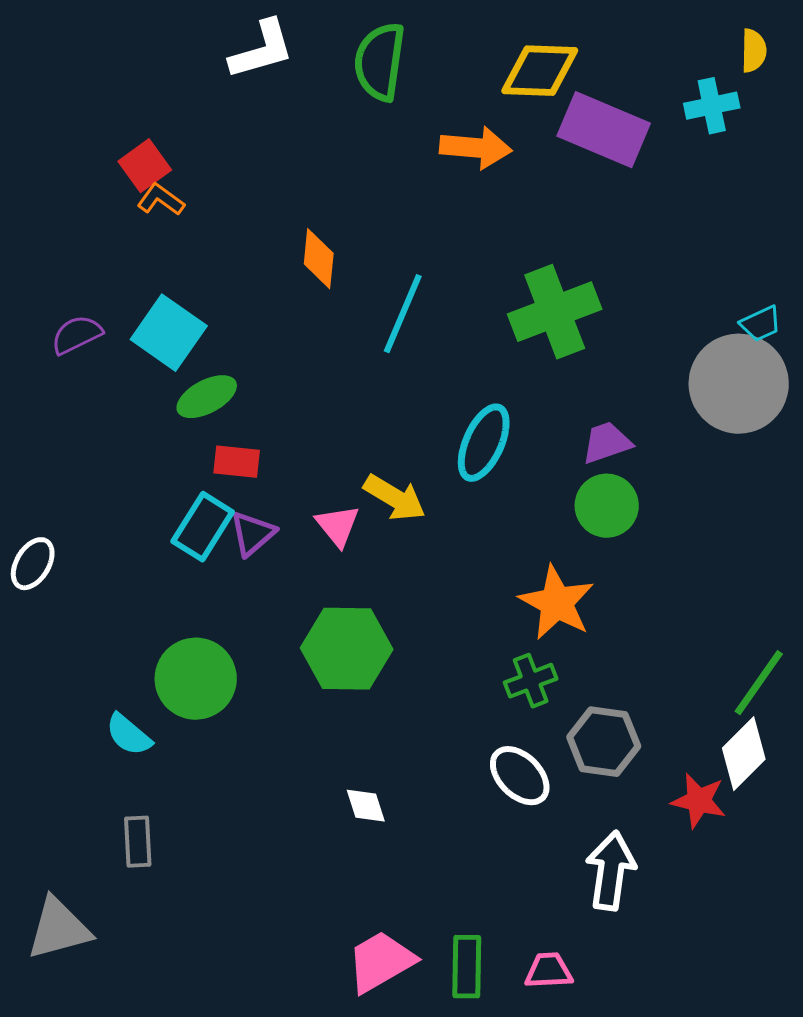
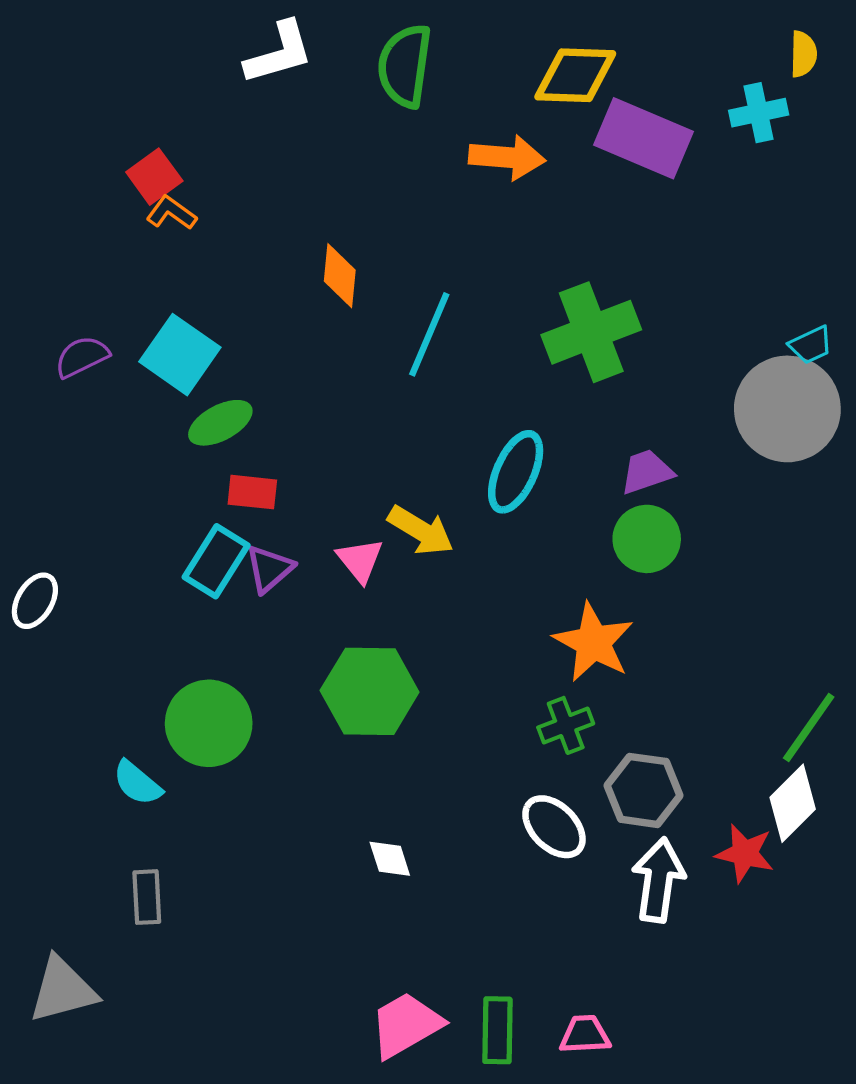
white arrow: (611, 871) -> (658, 880), moved

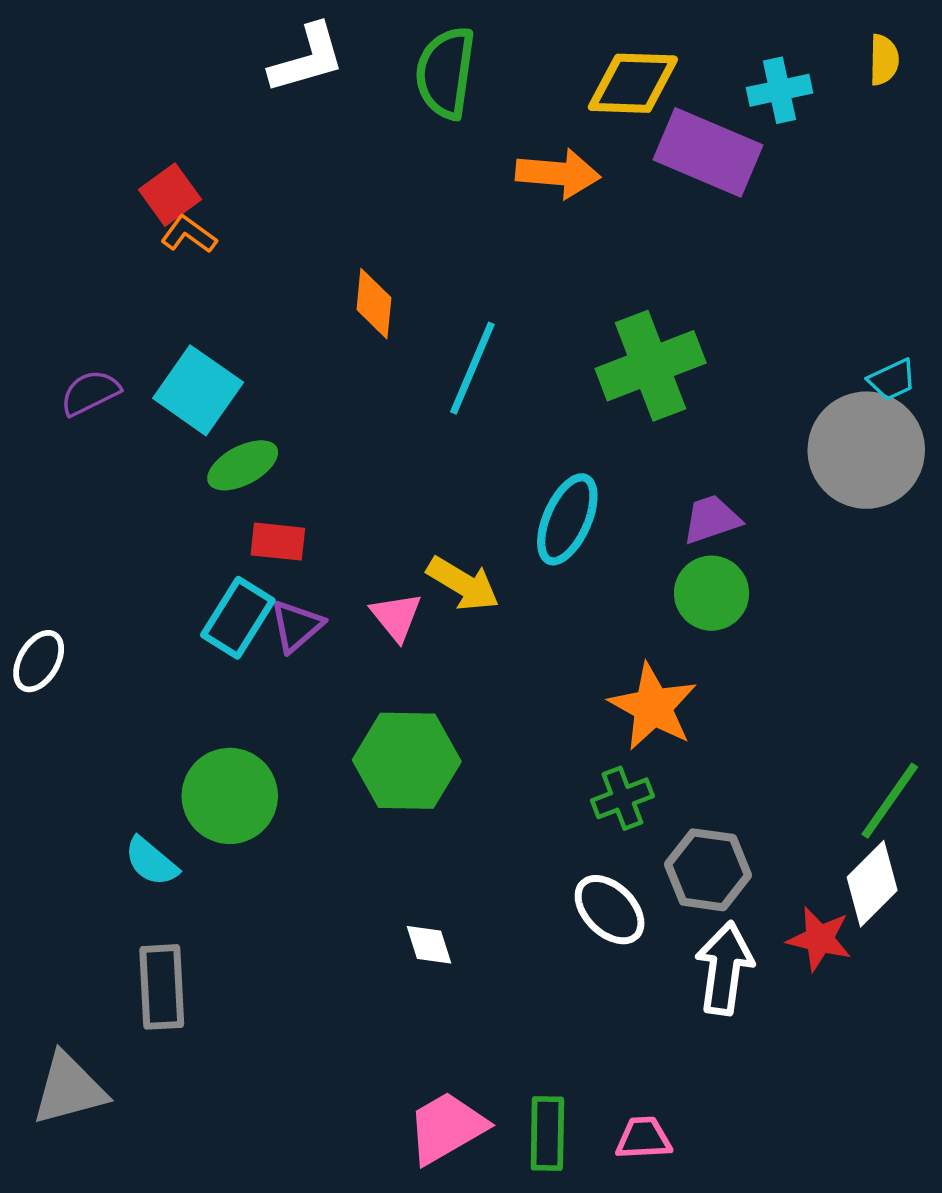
cyan cross: (759, 113) -> (779, 90), moved
gray rectangle: (147, 897) -> (162, 987), size x1.4

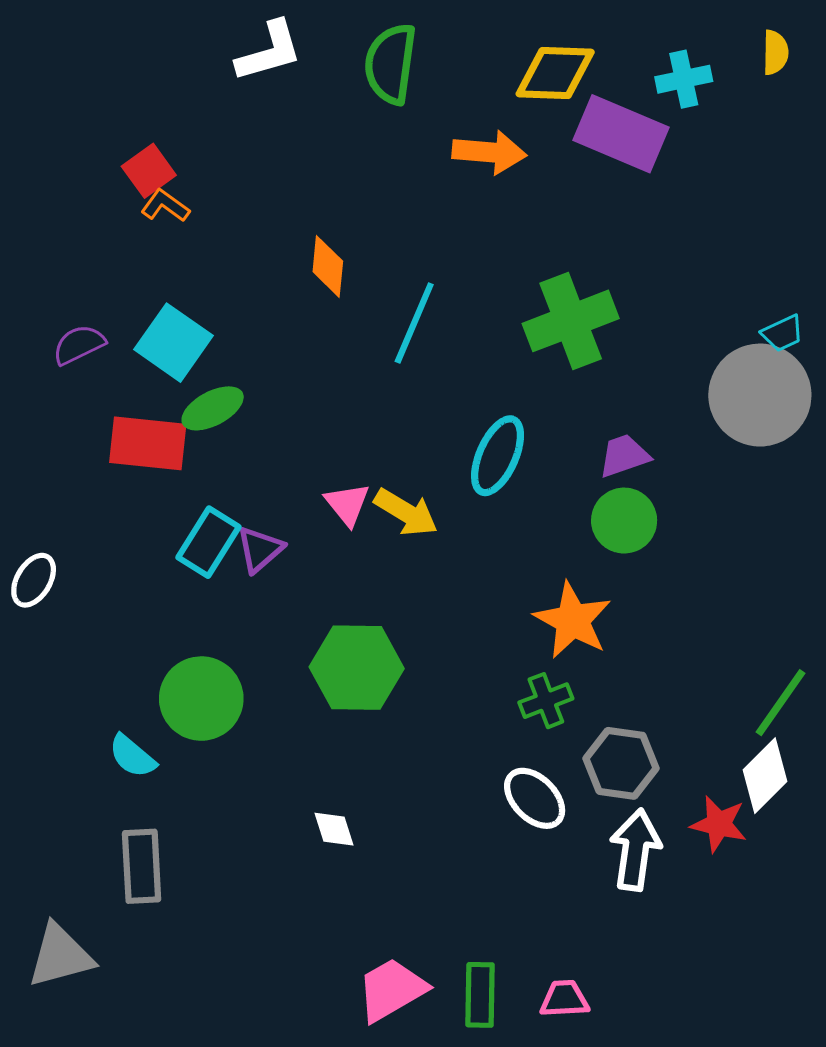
red rectangle: (278, 542) -> (148, 443), moved, size x1.6
pink triangle: (396, 617) -> (347, 504), moved
white diamond: (429, 945) -> (334, 829), moved

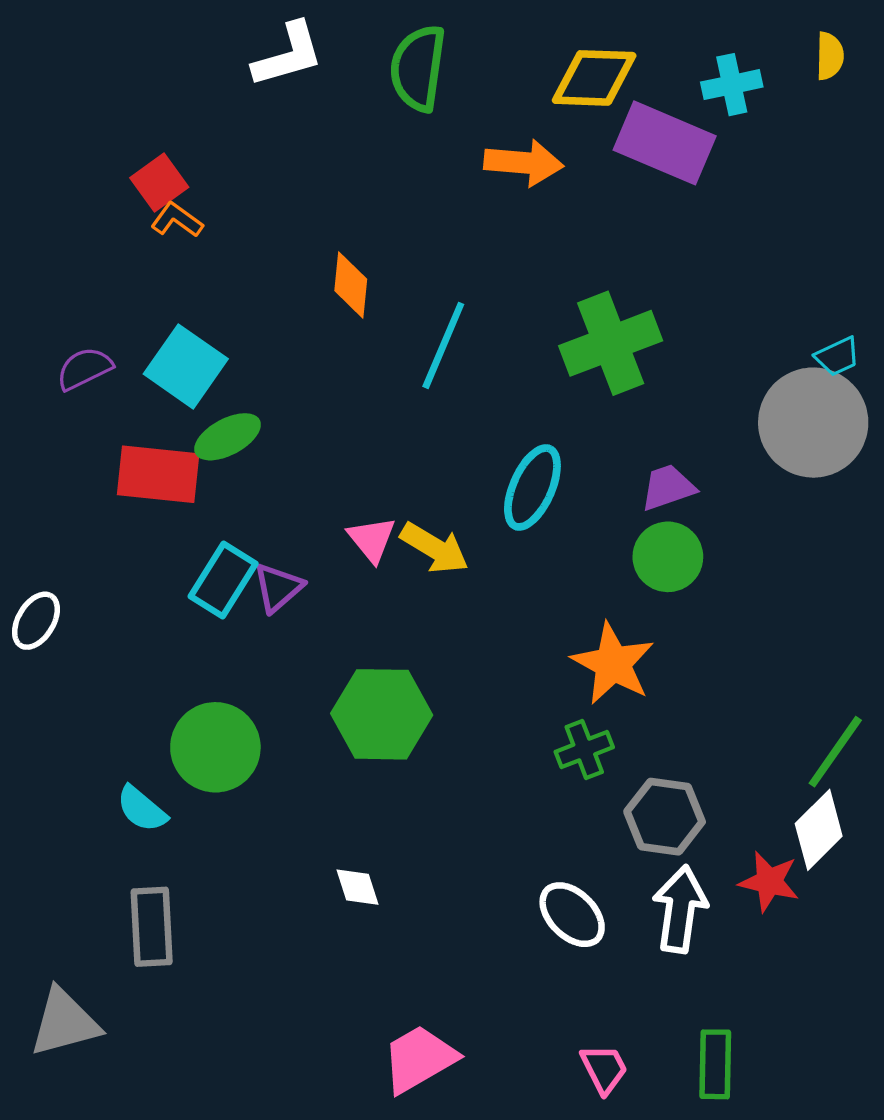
white ellipse: (535, 798) -> (572, 915), moved
green rectangle: (480, 995) -> (715, 1064), moved
pink trapezoid: (564, 999) -> (604, 1069), turned 66

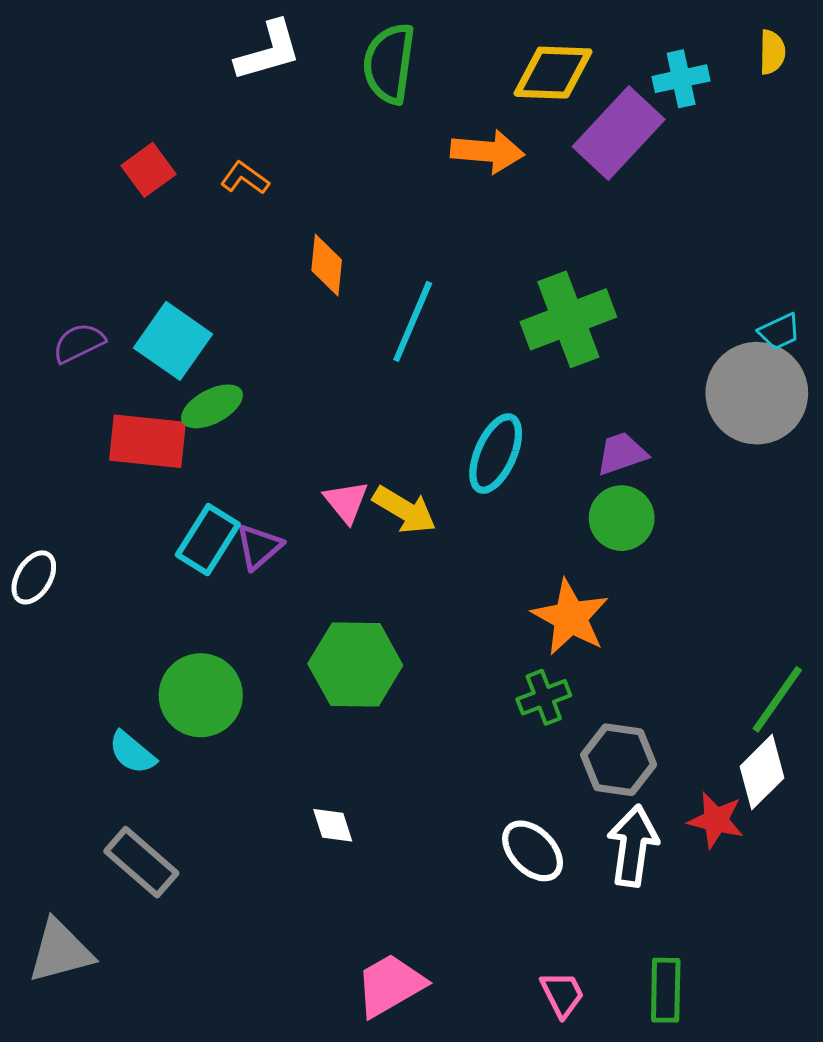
purple rectangle: (665, 143) -> (619, 133), turned -70
orange L-shape: (177, 220) -> (245, 178), moved
gray rectangle: (152, 927) -> (141, 862), turned -46

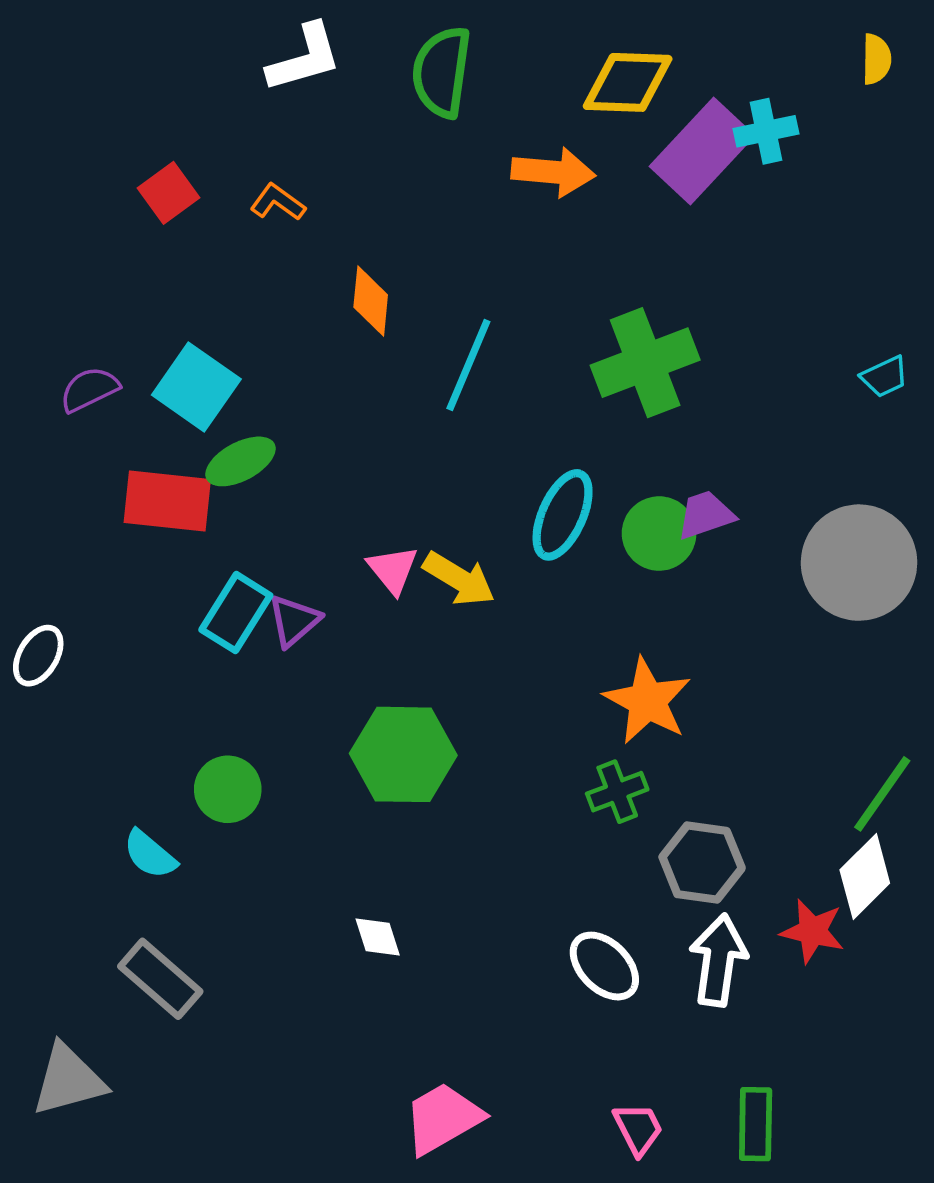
cyan cross: (681, 79) -> (766, 131), moved
gray circle: (757, 393) -> (859, 563), moved
green circle: (622, 518) -> (659, 534), moved
green circle: (201, 695) -> (228, 789), size x0.7

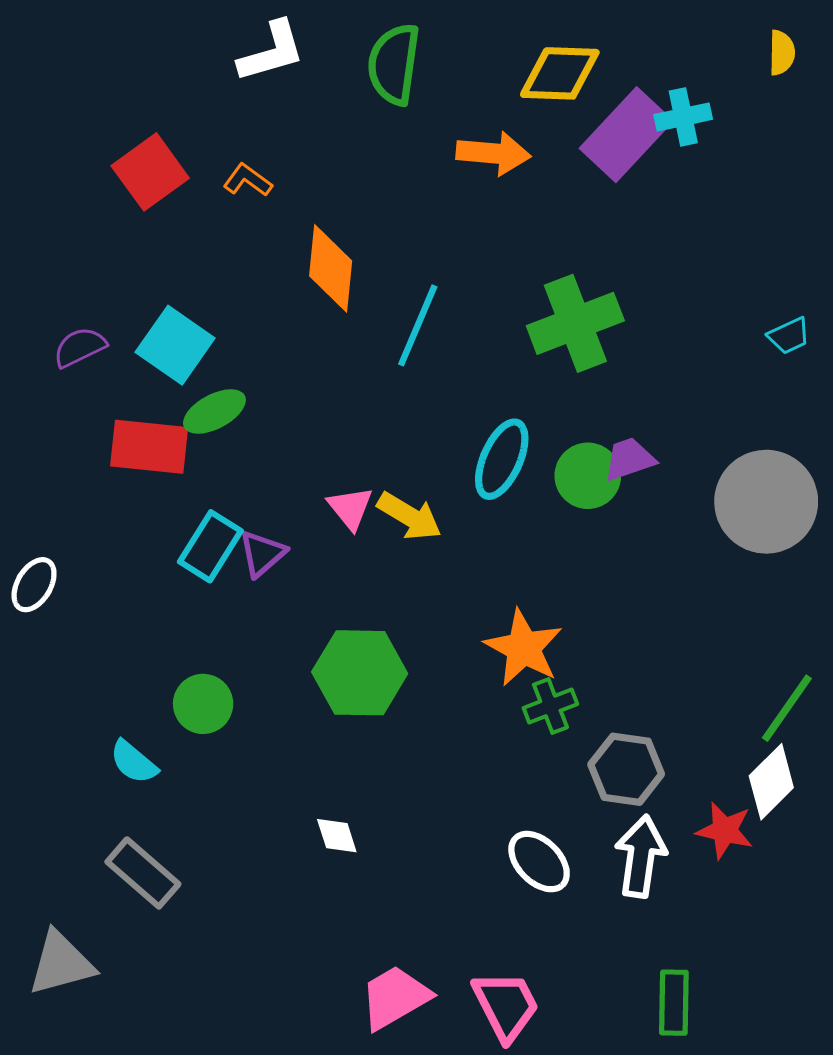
red square: (168, 193) -> (150, 172), size x1.4
orange diamond: (371, 301) -> (331, 268), size x1.4
orange star: (647, 701) -> (523, 648), moved
pink trapezoid: (638, 1129) -> (506, 1006), moved, size x1.5

